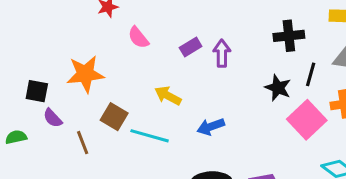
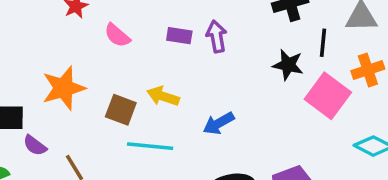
purple rectangle: (191, 47) -> (179, 36), turned 50
brown square: (114, 117) -> (121, 110), moved

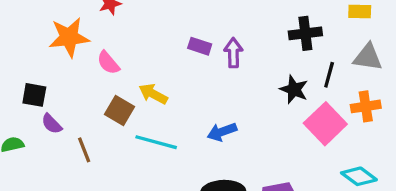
pink semicircle: (117, 35) -> (108, 63), moved
orange star: (64, 88) -> (69, 37), moved
yellow arrow: (163, 96) -> (153, 94), moved
brown square: (121, 110) -> (119, 110), moved

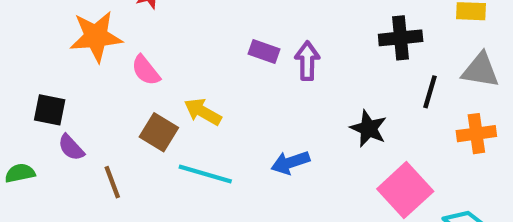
black star: (294, 89) -> (368, 129), moved
pink square: (325, 124) -> (405, 190), moved

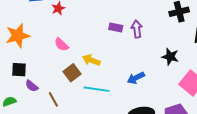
orange star: (96, 36) -> (18, 36), moved
brown square: (159, 132) -> (72, 73), turned 30

